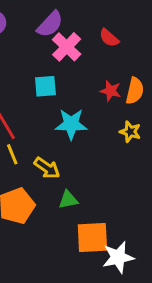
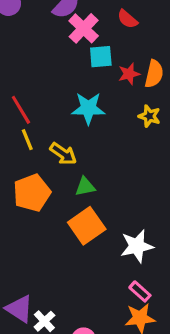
cyan square: (45, 86) -> (101, 57), moved
red star: (111, 91) -> (129, 74), turned -30
orange square: (92, 238) -> (87, 226), moved, turned -32

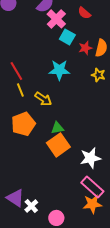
cyan square: (101, 57) -> (67, 37), turned 35
green triangle: (85, 187) -> (57, 128), moved
pink rectangle: (140, 291) -> (92, 187), size x1.6

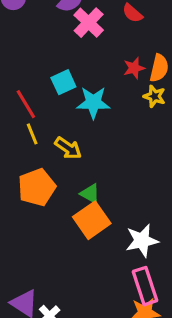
cyan square: (67, 37) -> (63, 82), moved, turned 35
yellow star: (98, 75) -> (154, 96), moved
green triangle: (57, 128) -> (90, 194), turned 40
pink rectangle: (92, 187) -> (145, 286), turned 30

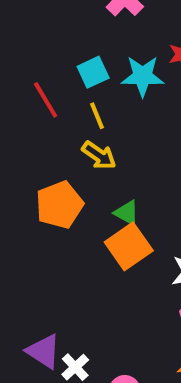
cyan star: (93, 103) -> (143, 76), moved
yellow line: (32, 134) -> (97, 116), moved

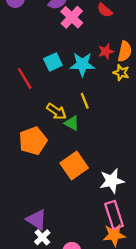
yellow line: (97, 116) -> (85, 101), moved
green triangle: (127, 213) -> (72, 123), moved
purple triangle: (44, 351) -> (36, 220), moved

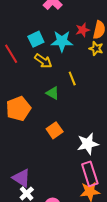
yellow line: (85, 101) -> (72, 79), moved
yellow arrow: (56, 111) -> (43, 61), moved
orange square: (74, 166) -> (55, 130), size x0.7

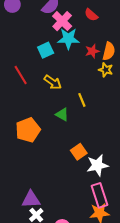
cyan square: (36, 39) -> (46, 50), moved
cyan star: (62, 41) -> (68, 39), moved
orange square: (55, 130) -> (79, 152), moved
purple triangle: (21, 178) -> (31, 199), turned -36

